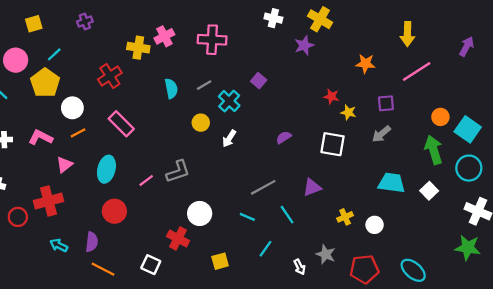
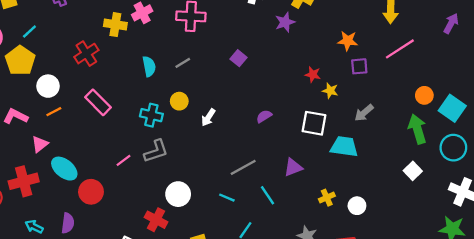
cyan cross: (229, 101) -> (151, 115), moved, turned -30
purple square: (386, 103) -> (359, 66), moved
cyan ellipse: (106, 169) -> (64, 169), moved, turned -65
cyan trapezoid: (392, 183) -> (344, 146), moved

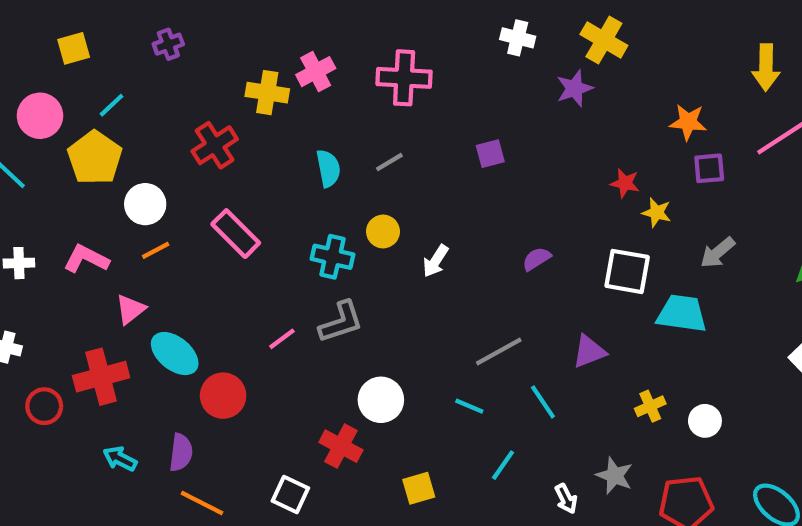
purple square: (238, 58) -> (490, 154), turned 35

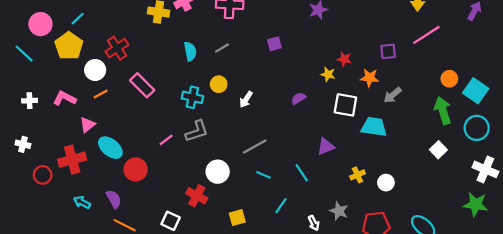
orange star: (688, 122) -> (370, 78), moved
red cross: (215, 145) -> (117, 48), moved
yellow star: (657, 213) -> (328, 74), moved
gray line: (499, 351) -> (255, 147), moved
purple semicircle: (181, 452) -> (114, 199), turned -36

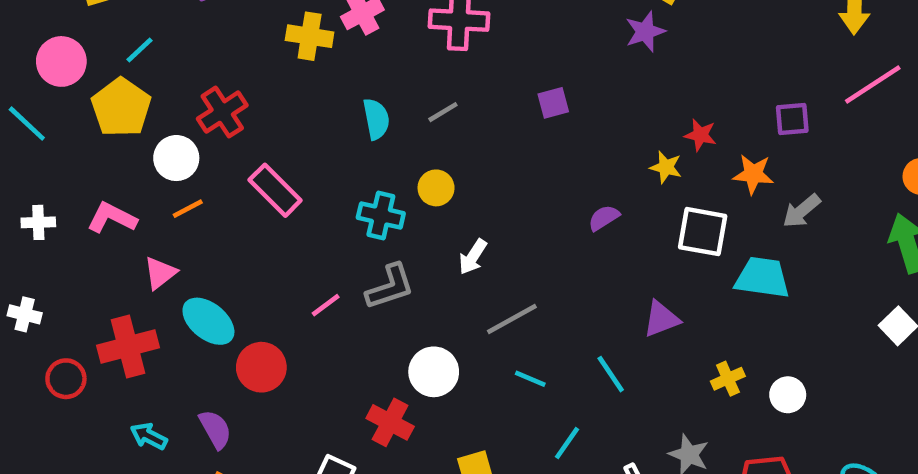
white arrow: (246, 99) -> (473, 257), moved

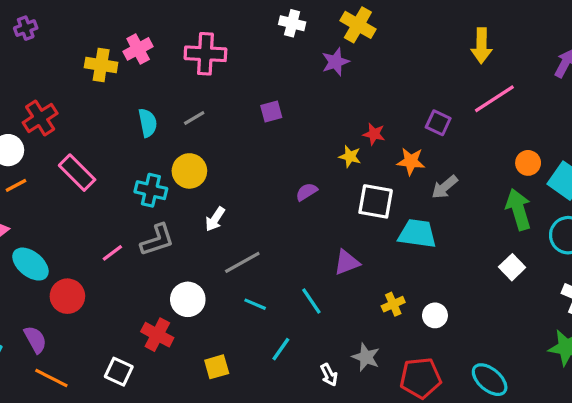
purple square: (792, 119) -> (438, 123), turned 30
yellow circle: (436, 188) -> (189, 171), size x1.4

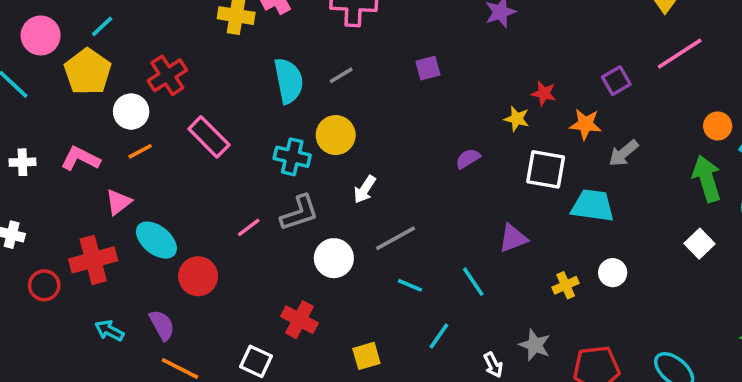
cyan semicircle: (148, 123) -> (289, 81), size x1.4
purple square: (438, 123) -> (616, 81), turned 35
white circle: (188, 299) -> (334, 258), moved
white circle: (435, 315) -> (613, 273), moved

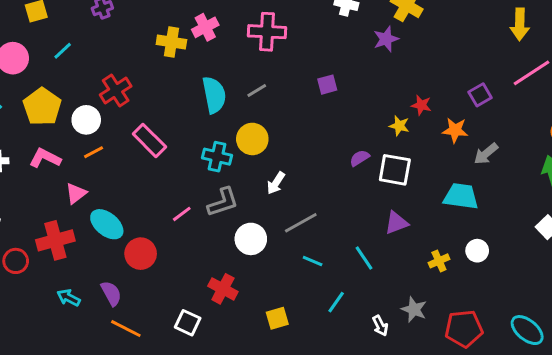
yellow pentagon: (88, 72) -> (42, 107), moved
white square: (546, 169) -> (395, 170), moved

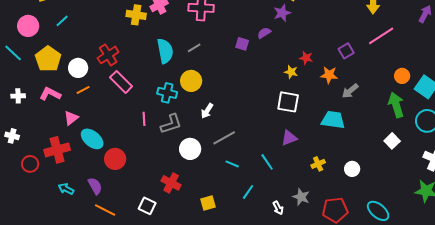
purple square: (327, 85) -> (242, 44), turned 32
red cross: (116, 90) -> (108, 55), moved
purple semicircle: (360, 158) -> (264, 33), moved
pink line: (182, 214) -> (144, 119), moved, turned -56
white circle: (477, 251) -> (352, 169), moved

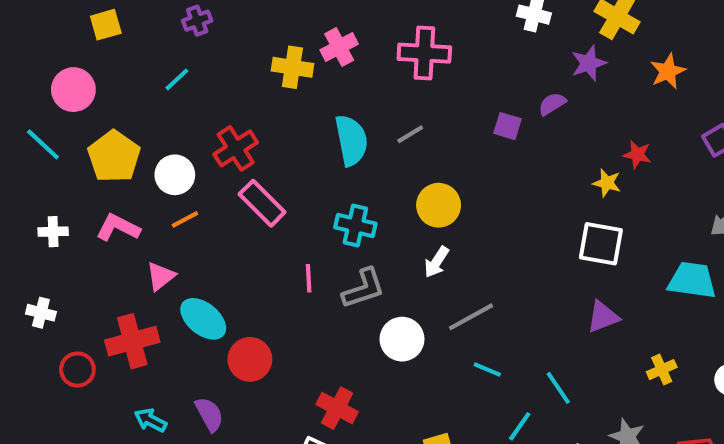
cyan line: (62, 21) -> (177, 79), moved
orange star: (329, 75) -> (668, 71), moved, turned -30
yellow circle: (191, 81) -> (439, 205), moved
cyan line: (267, 162) -> (558, 388), moved
red cross: (171, 183) -> (337, 408), moved

